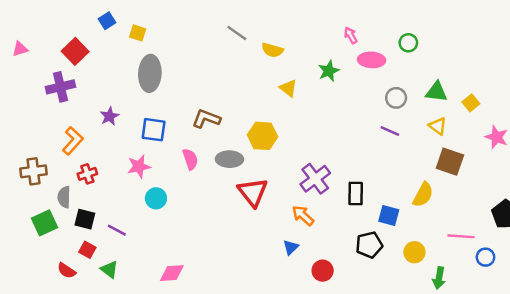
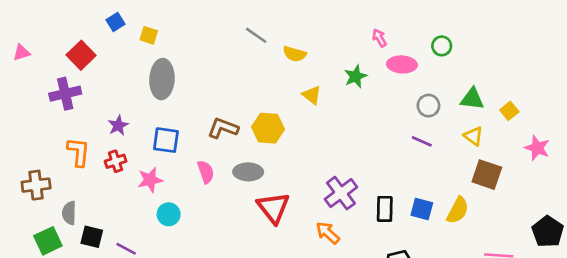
yellow hexagon: (263, 136) -> (268, 128), moved
orange L-shape: (73, 141) -> (78, 152), turned -36
red cross: (87, 174) -> (116, 161), moved
blue square: (389, 215) -> (422, 209), moved

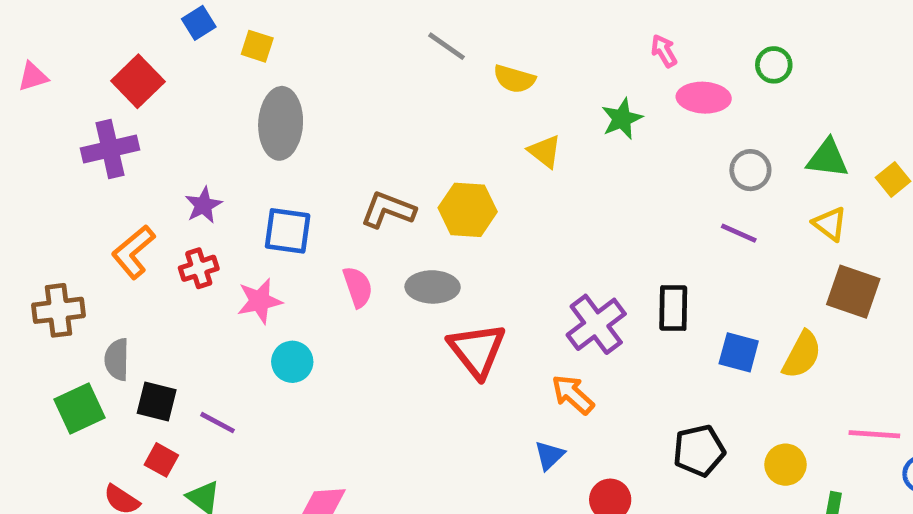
orange L-shape: (78, 152) -> (133, 252), turned -136
black rectangle: (385, 209) -> (673, 308), moved

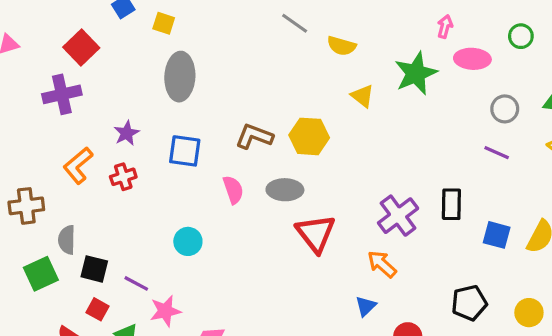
pink arrow: (664, 51) -> (445, 26), turned 45
green star: (622, 119) -> (416, 73), size x1.5
pink star: (260, 301) -> (165, 311), moved

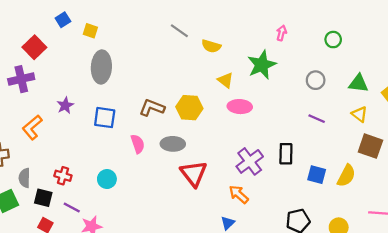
pink ellipse: (472, 59) -> (240, 107), moved
gray circle: (505, 109) -> (316, 80), moved
red cross: (123, 177) -> (63, 176), moved, turned 35

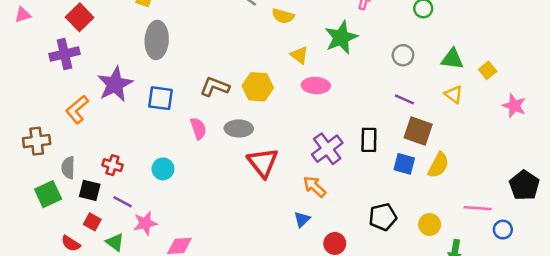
purple star: (65, 105) -> (115, 84), size x1.8
brown square: (370, 146) -> (418, 131), moved

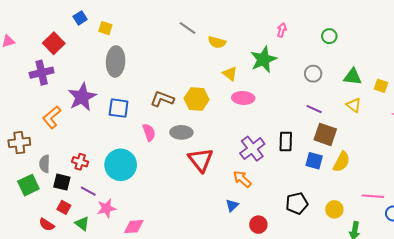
yellow square: (488, 70) -> (381, 86), turned -32
cyan circle: (163, 169) -> (121, 165), size x1.8

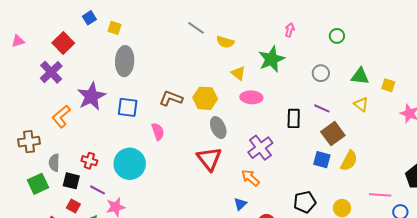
purple cross: (42, 73) -> (51, 72), turned -30
gray ellipse: (181, 132) -> (218, 128), moved, turned 65
brown square: (325, 134) -> (333, 134), turned 35
black rectangle: (286, 142) -> (294, 118), moved

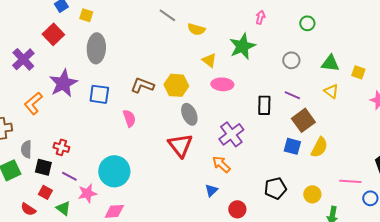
red square: (63, 43) -> (53, 34), moved
cyan circle: (130, 164) -> (114, 171), moved

